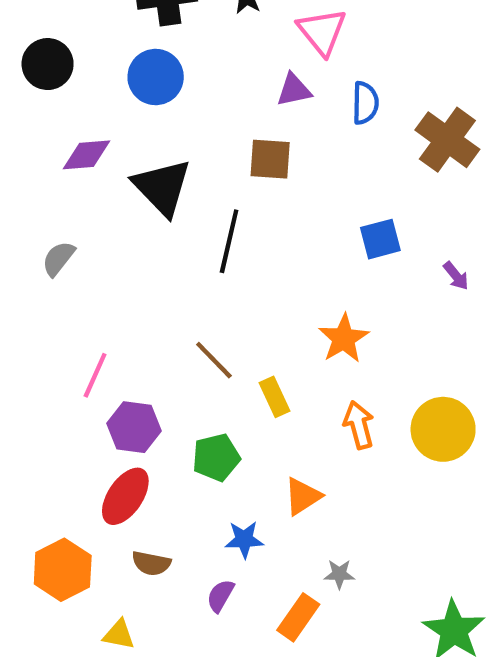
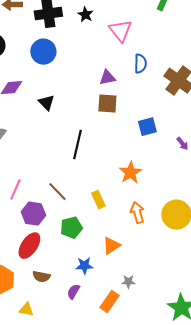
purple triangle: (294, 90) -> (107, 78), moved
brown square: (270, 159) -> (107, 104), moved
black triangle: (162, 187) -> (46, 103), size x0.6
black line: (229, 241) -> (77, 145), moved
brown line: (214, 360) -> (57, 192), moved

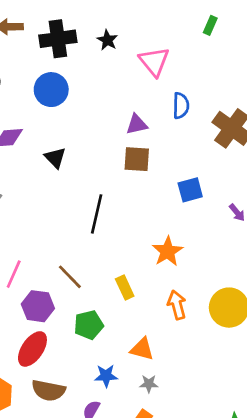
orange triangle: (111, 246) -> (142, 349), turned 48
brown semicircle: (41, 277) -> (49, 390), size x1.4
gray star: (128, 282) -> (149, 384), moved

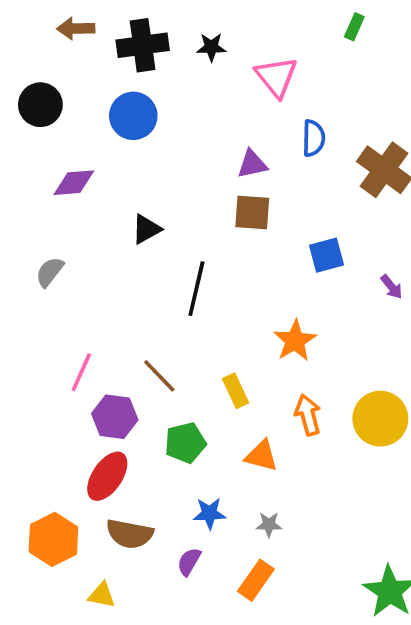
black star: (107, 40) -> (211, 47), turned -30
black triangle: (55, 158) -> (146, 229), moved, turned 45
orange triangle: (142, 349) -> (261, 456), moved

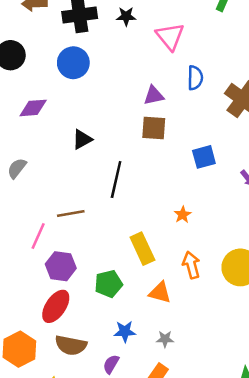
orange star: (295, 341) -> (183, 215), size x0.6
brown line: (159, 376) -> (71, 213), moved, turned -56
yellow rectangle: (235, 391) -> (142, 249), size x1.4

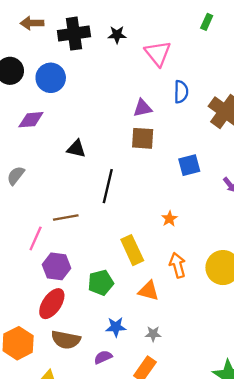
blue circle: (73, 63) -> (51, 78), moved
black triangle: (82, 139) -> (76, 149), turned 42
purple semicircle: (111, 364) -> (103, 357), turned 36

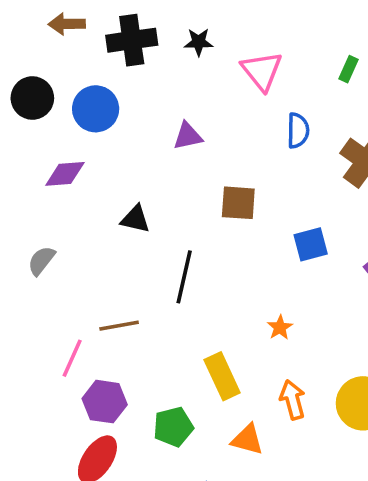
green rectangle: (207, 22) -> (349, 69), moved
purple triangle: (143, 108) -> (188, 136), moved

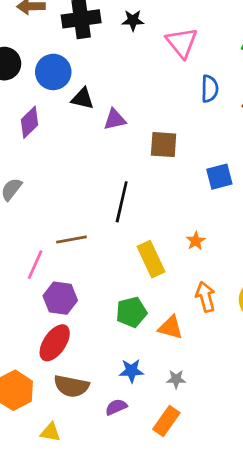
purple triangle: (188, 136) -> (115, 119), moved
purple diamond: (65, 174) -> (30, 122), turned -40
black triangle: (135, 219) -> (83, 98), moved
yellow rectangle: (222, 376) -> (151, 259), moved
green pentagon: (173, 427) -> (131, 312), moved

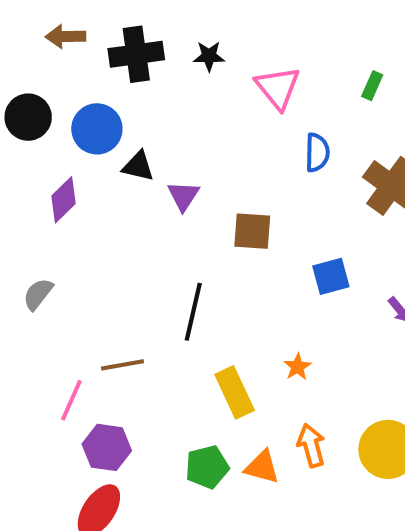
purple triangle: (115, 119) -> (183, 196), turned -45
orange triangle: (171, 327) -> (262, 467), moved

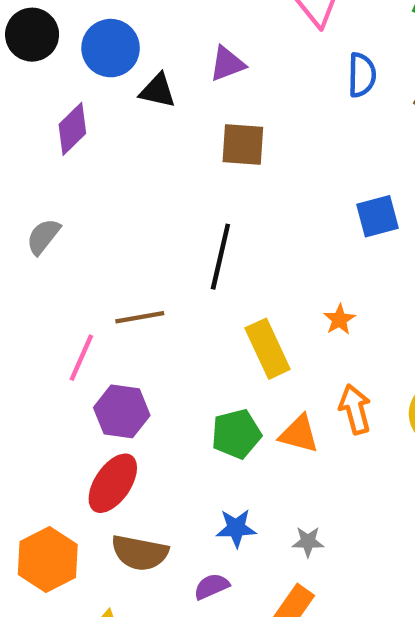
purple triangle: (183, 196) -> (227, 64), moved, turned 36
brown square: (252, 231) -> (243, 145), moved

